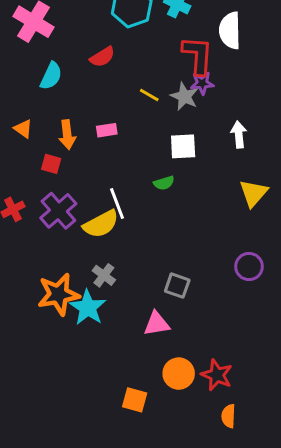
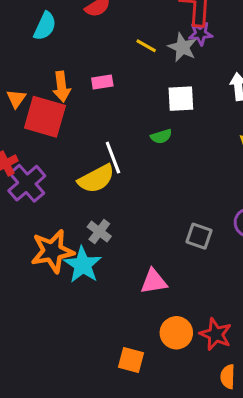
orange triangle: (23, 129) -> (16, 99), moved, turned 30
red square: (51, 164) -> (45, 117), size x2.0
purple cross: (58, 211) -> (27, 183), moved
gray square: (177, 286) -> (199, 236), moved

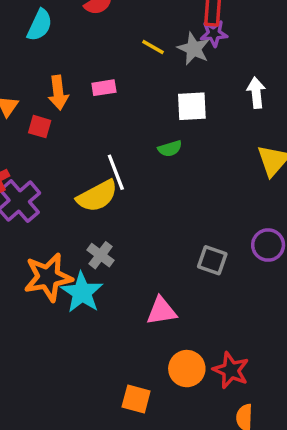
red square: (45, 117) -> (40, 127), size x0.5

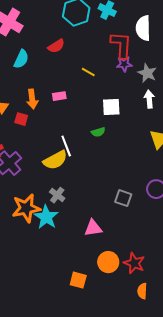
gray star: (194, 49) -> (147, 73), moved

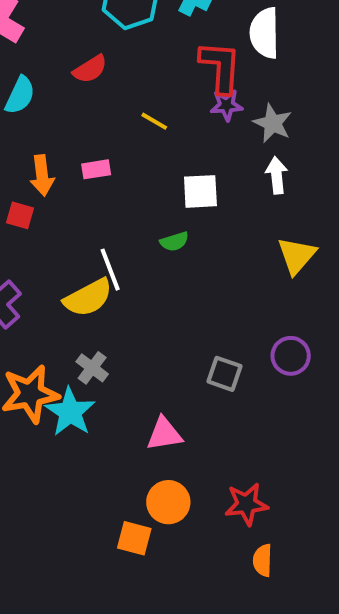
orange circle: (108, 262) -> (168, 502), moved
red star: (134, 263) -> (247, 504), turned -30

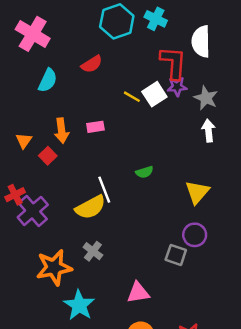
white square: (200, 191) -> (154, 94), moved, turned -30
red square: (20, 215) -> (48, 156), turned 30
yellow triangle: (297, 256) -> (197, 192), moved
purple circle: (291, 356) -> (195, 235), moved
cyan star: (70, 412) -> (79, 305), moved

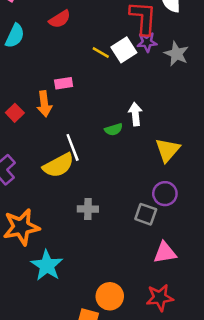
orange arrow: (62, 131) -> (44, 104), moved
white arrow: (208, 131) -> (135, 114), moved
gray cross: (93, 251) -> (88, 209), moved, turned -36
pink triangle: (138, 293) -> (165, 253), moved

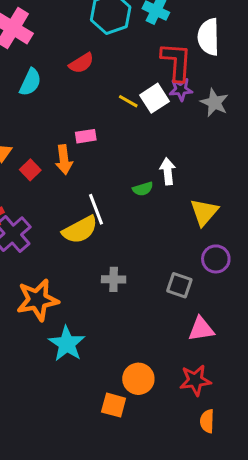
purple circle: (165, 194) -> (216, 259), moved

